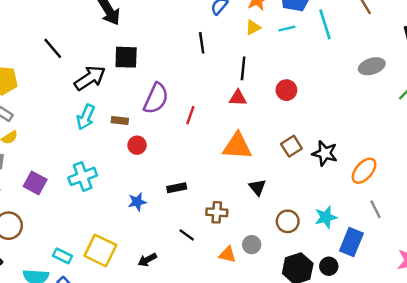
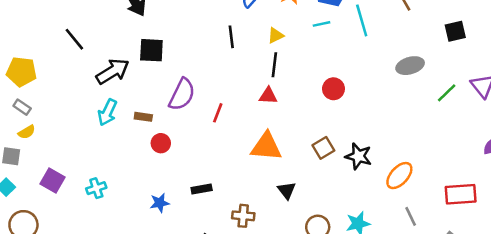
yellow triangle: (253, 27) -> (276, 36), moved
red circle: (286, 90) -> (333, 89), moved
cyan cross: (83, 176) -> (96, 188), moved, size x0.7

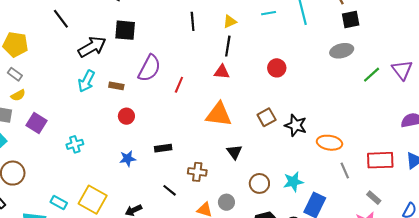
black square: (455, 31) -> (351, 19), moved
red circle: (161, 143) -> (126, 116), moved
orange ellipse: (399, 176) -> (329, 143), turned 55
purple square: (53, 181) -> (37, 123), moved
gray line: (411, 216) -> (345, 171), moved

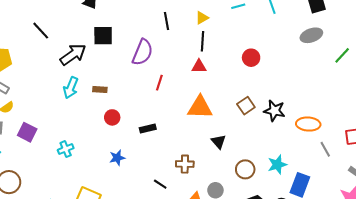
purple semicircle: (149, 68) -> (142, 52), moved
black rectangle: (163, 148) -> (148, 129), moved

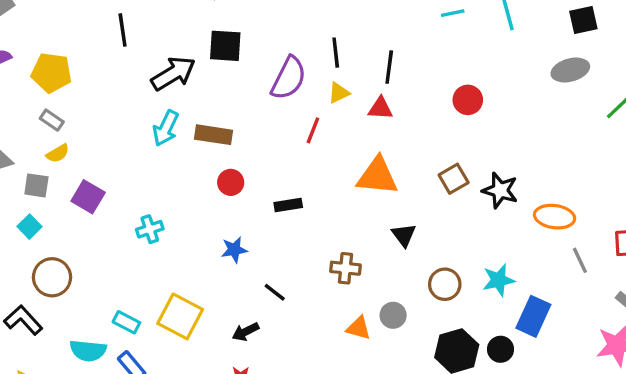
yellow triangle: (202, 18) -> (339, 93), moved
black line: (167, 21) -> (336, 53), moved
black line: (41, 31) -> (123, 30), turned 30
brown rectangle: (100, 89) -> (213, 135), size x1.5
black line: (160, 184) -> (275, 292), moved

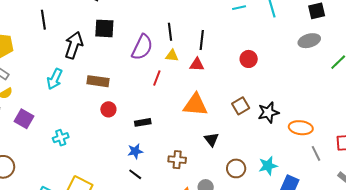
black arrow: (173, 74) -> (74, 45), turned -40
yellow triangle: (339, 93) -> (172, 56), turned 32
cyan arrow: (166, 128) -> (55, 79), moved
black star: (500, 190) -> (268, 112), turned -30
blue star: (234, 250) -> (135, 151), moved

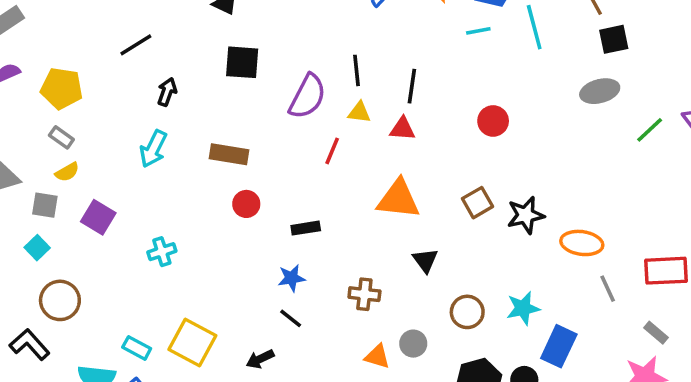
black line: (43, 20) -> (136, 45), turned 66
black arrow: (74, 45) -> (167, 92), moved, size x0.6

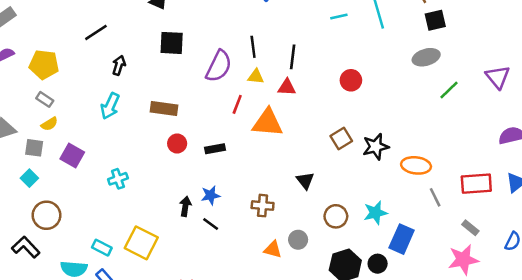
green line: (650, 130) -> (449, 90), moved
orange triangle: (398, 199) -> (268, 123), moved
black rectangle: (306, 228) -> (215, 149), moved
black arrow: (260, 359) -> (185, 206), moved, turned 126

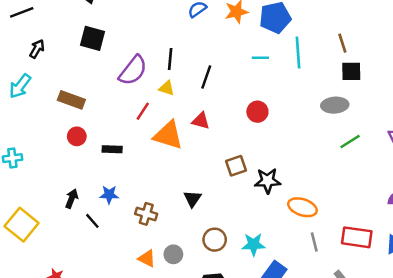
cyan line: (339, 17) -> (260, 58), moved
red triangle: (287, 87) -> (201, 121), moved
blue star: (211, 195) -> (109, 195), moved

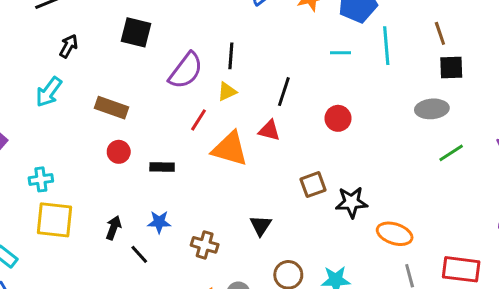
black line: (206, 77) -> (284, 92), moved
yellow triangle: (167, 88) -> (227, 92), turned -42
yellow square: (22, 225) -> (54, 220), moved, turned -32

